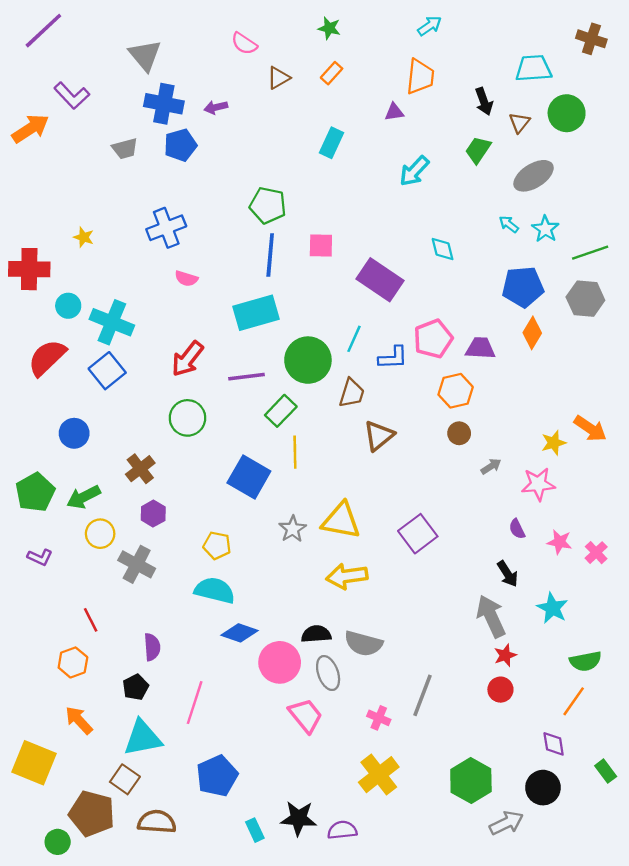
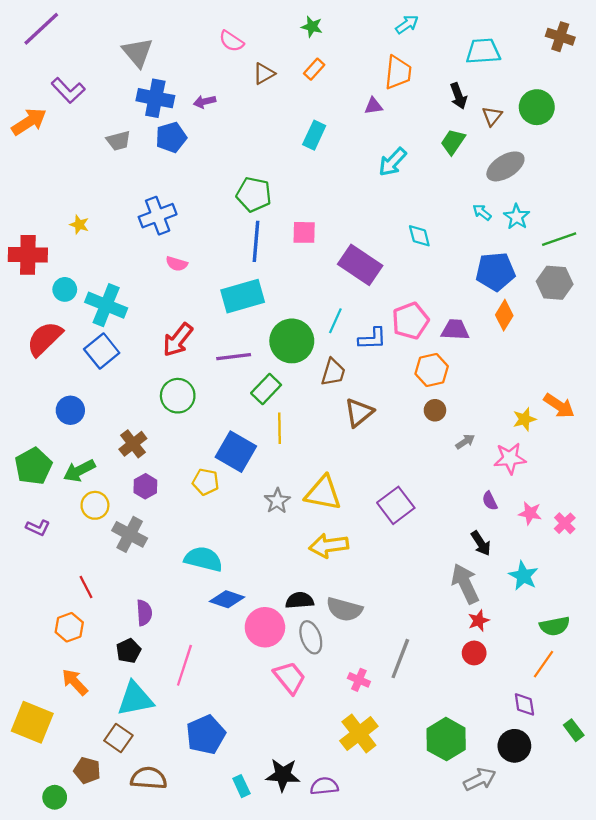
cyan trapezoid: (534, 68) -> (483, 51), moved
yellow pentagon: (217, 545) -> (206, 482), moved
brown pentagon: (92, 814) -> (87, 770), size x0.6

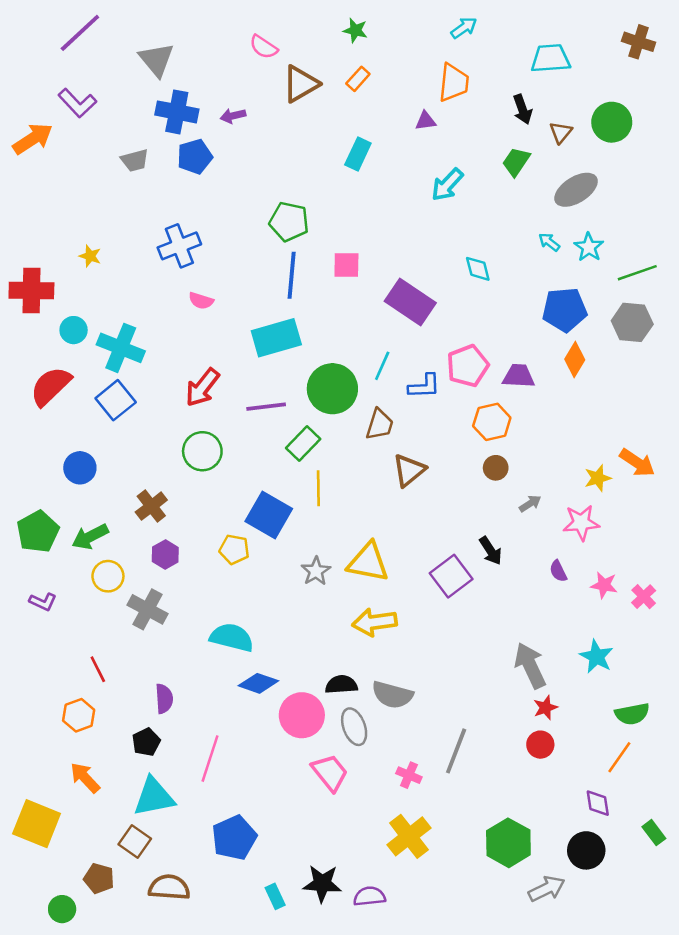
purple line: (41, 29) -> (80, 33), moved
brown triangle: (264, 74) -> (301, 84), size x1.5
black arrow: (481, 543) -> (491, 551), moved

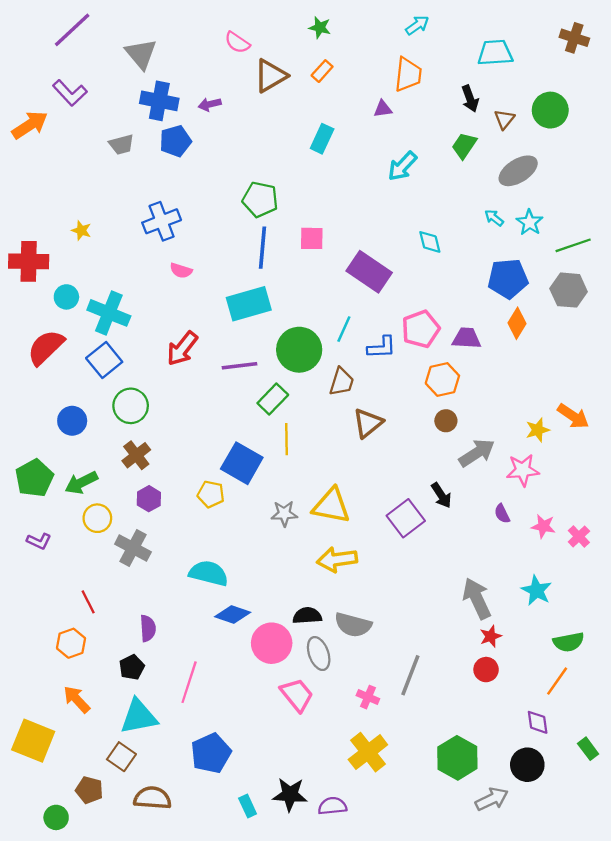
green circle: (202, 451) -> (131, 406), moved
gray arrow: (530, 504) -> (477, 453), size x1.8
gray star: (316, 571) -> (284, 514), turned 30

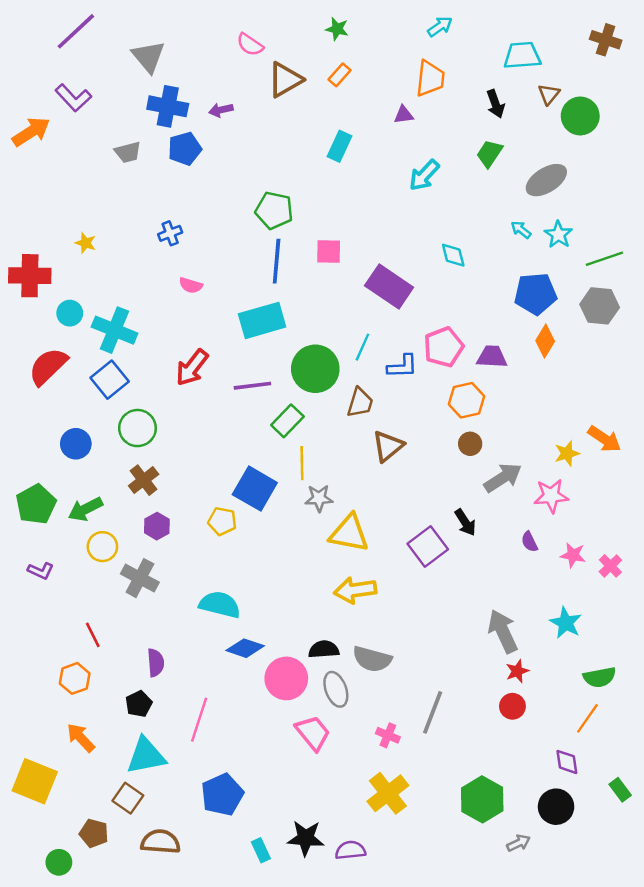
brown triangle: (504, 119) -> (549, 94), moved
blue cross: (162, 221) -> (170, 233), size x0.6
gray star: (284, 514) -> (319, 498), moved
gray arrow: (492, 799) -> (519, 843), size x0.7

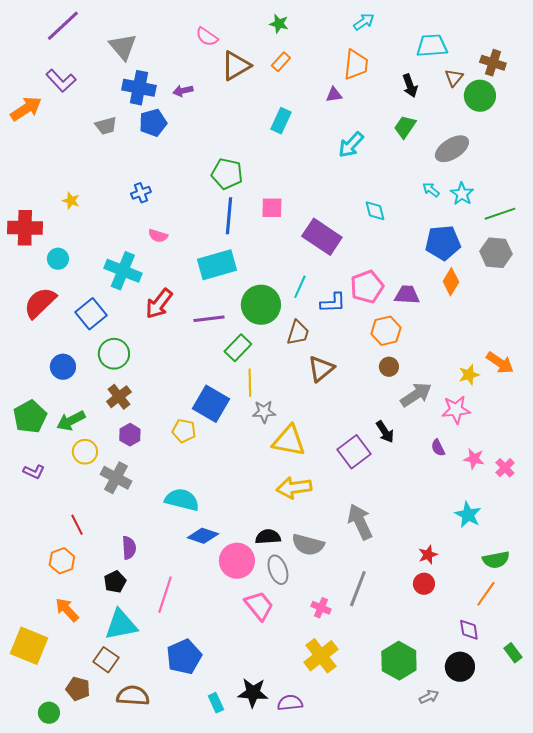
brown cross: (606, 40) -> (493, 63), moved
cyan cross: (115, 330) -> (123, 271), moved
gray arrow: (503, 631) -> (360, 522), moved

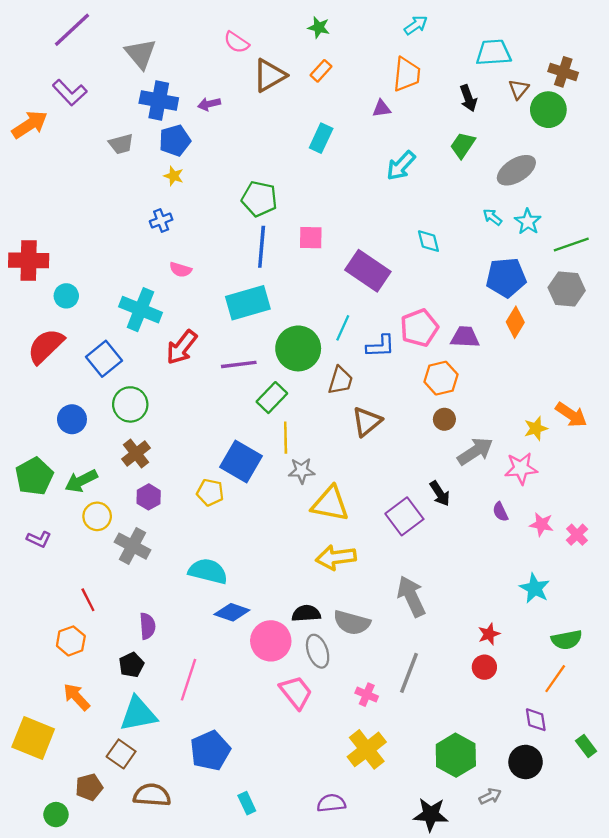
yellow star: (71, 201) -> (174, 176), moved
brown pentagon: (78, 689) -> (89, 787), turned -30
black star: (253, 693) -> (431, 815), moved

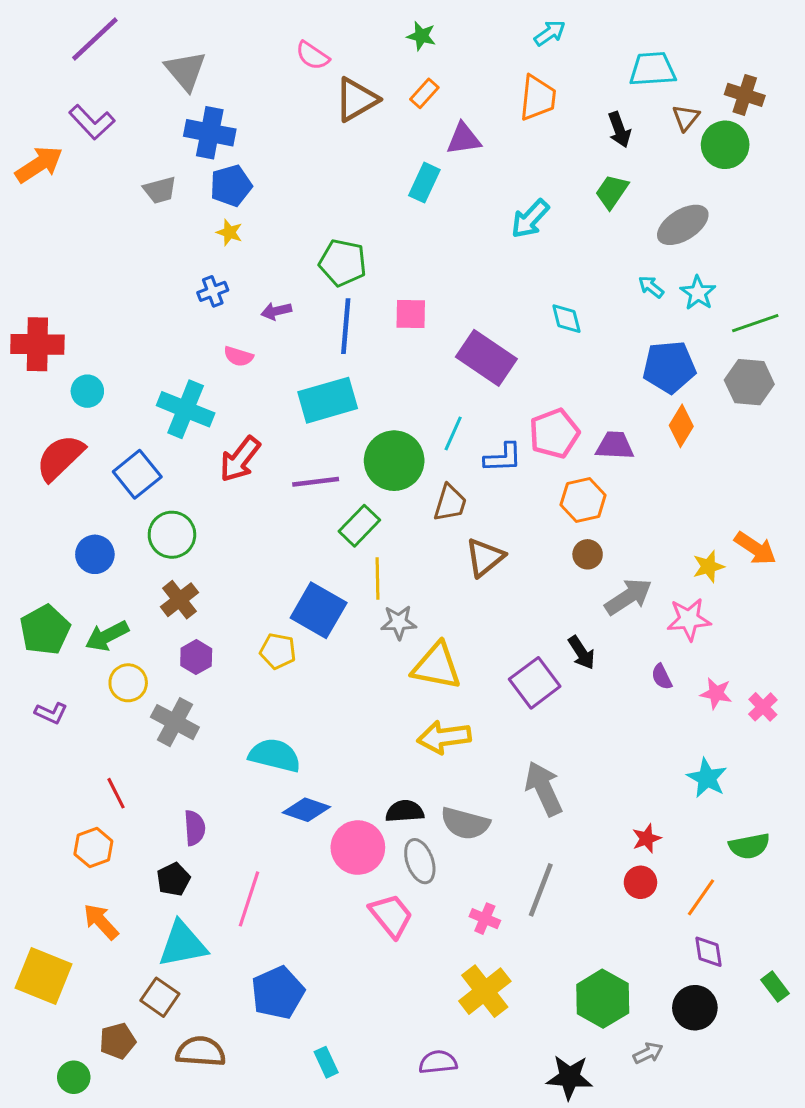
purple arrow: (209, 104) -> (276, 311), moved
purple triangle: (382, 109) -> (464, 139), moved, size x1.4
orange line: (555, 679) -> (701, 897), moved

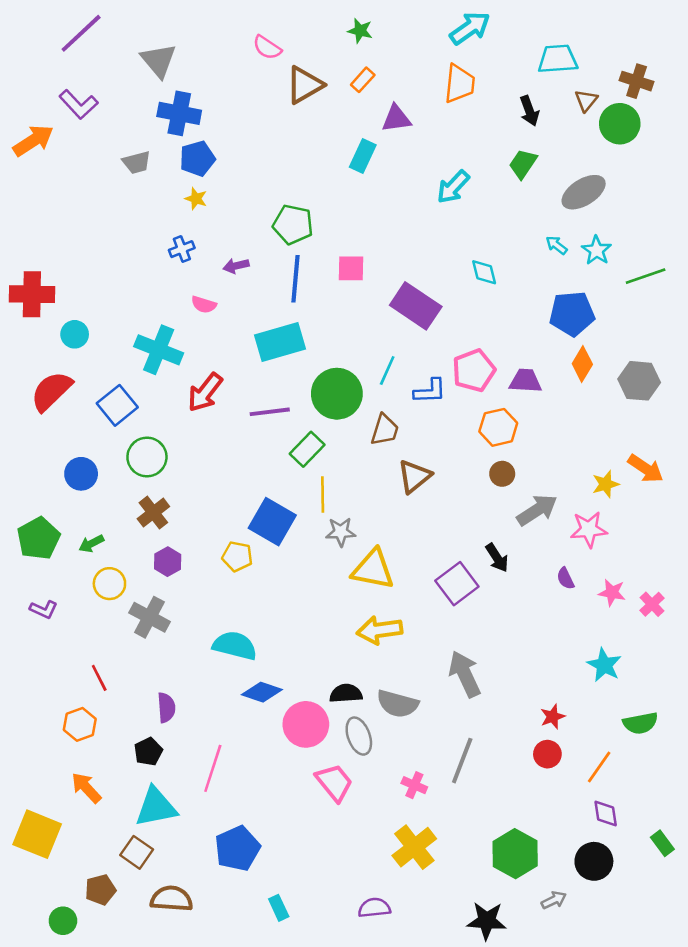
cyan arrow: (550, 33) -> (470, 28), size x1.5
gray hexagon: (749, 382) -> (639, 381), moved
green arrow: (107, 636) -> (91, 544), size x0.7

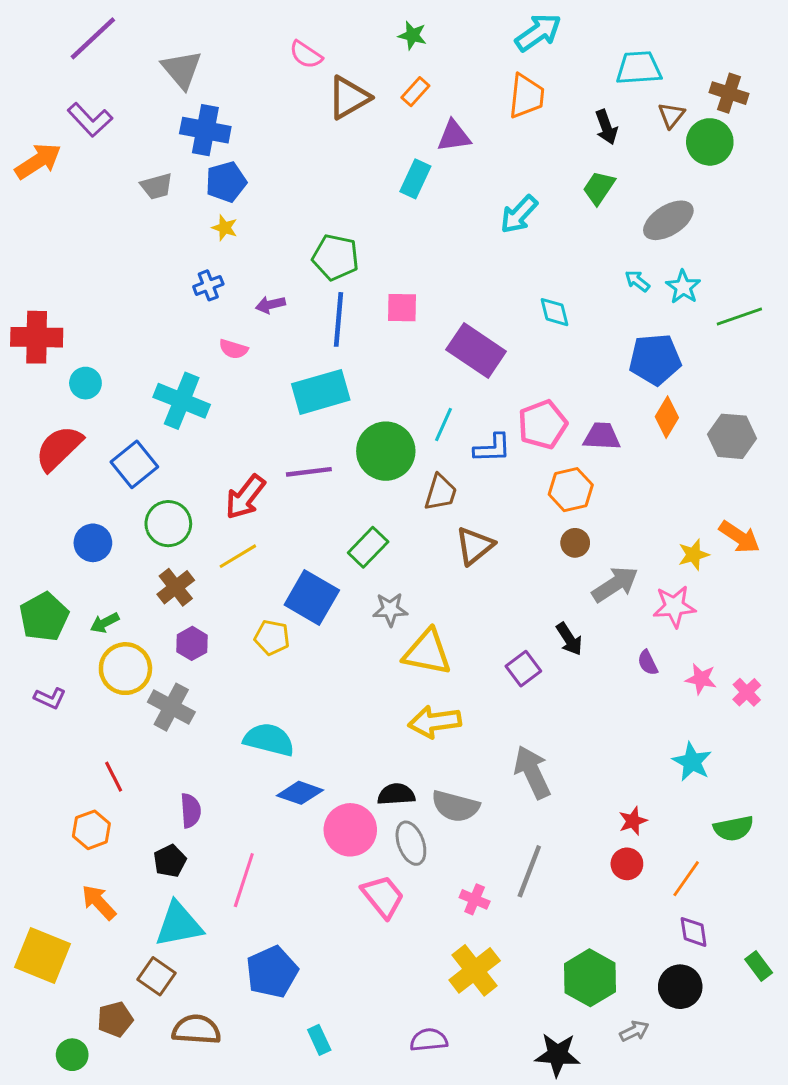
red arrow: (205, 392) -> (245, 497), moved
green rectangle: (307, 449) -> (368, 547), moved
yellow line: (323, 494) -> (238, 556), moved, turned 60
yellow circle: (109, 584) -> (125, 669), size x1.4
purple square: (457, 584) -> (523, 669), size x0.7

